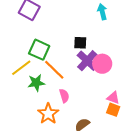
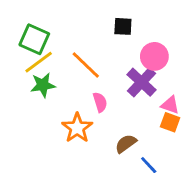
green square: (39, 50) -> (34, 39), moved
purple cross: (87, 61) -> (142, 82), moved
green star: (36, 83) -> (43, 85), moved

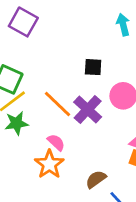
purple cross: (142, 82) -> (88, 110), moved
pink semicircle: (100, 102) -> (56, 142), moved, turned -30

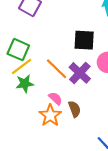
black square: (93, 67) -> (84, 40), size x1.5
brown semicircle: (96, 179) -> (75, 109), moved, turned 105

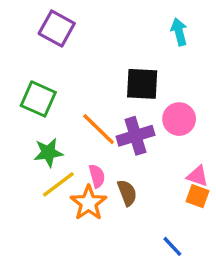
yellow line: (22, 67) -> (58, 184), moved
purple cross: (80, 73) -> (135, 136), turned 30
pink semicircle: (55, 98) -> (97, 176), turned 32

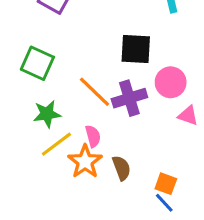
pink triangle: (198, 176) -> (188, 116), moved
brown semicircle: (127, 193) -> (121, 168), moved
orange square: (198, 196) -> (166, 184), moved

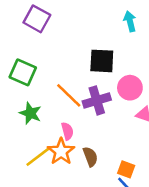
green star: (47, 114) -> (30, 113), turned 30
yellow line: (56, 144) -> (38, 157), moved

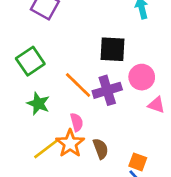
green square: (23, 72) -> (30, 61), turned 32

